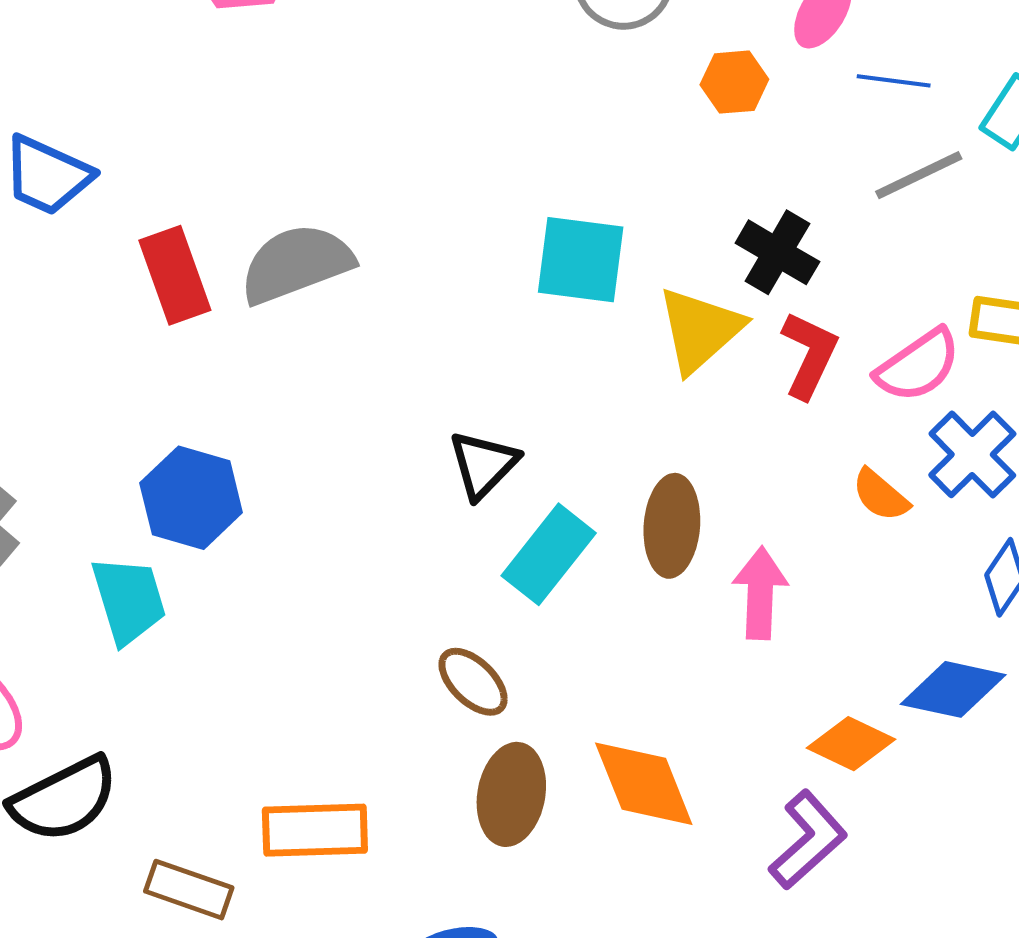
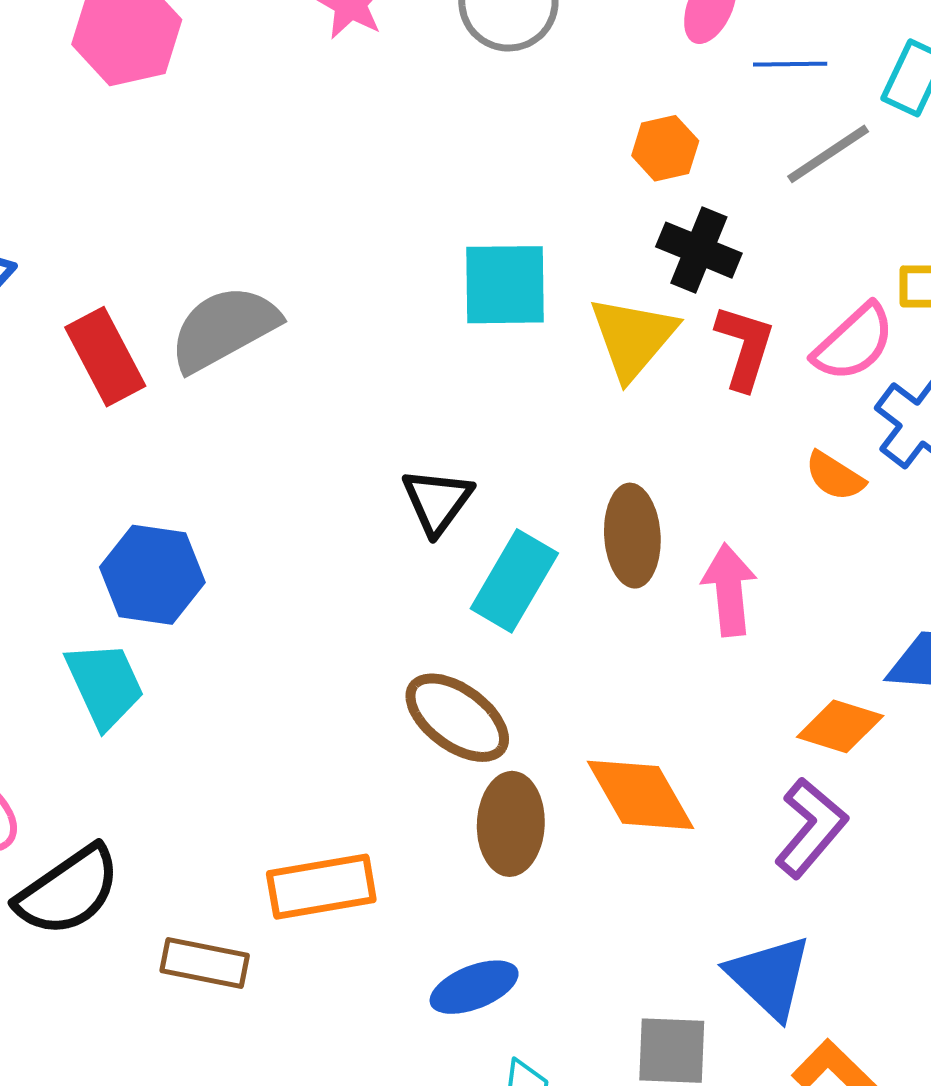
orange hexagon: (734, 82) -> (665, 148), moved
brown ellipse: (473, 682) -> (457, 718), size x1.4

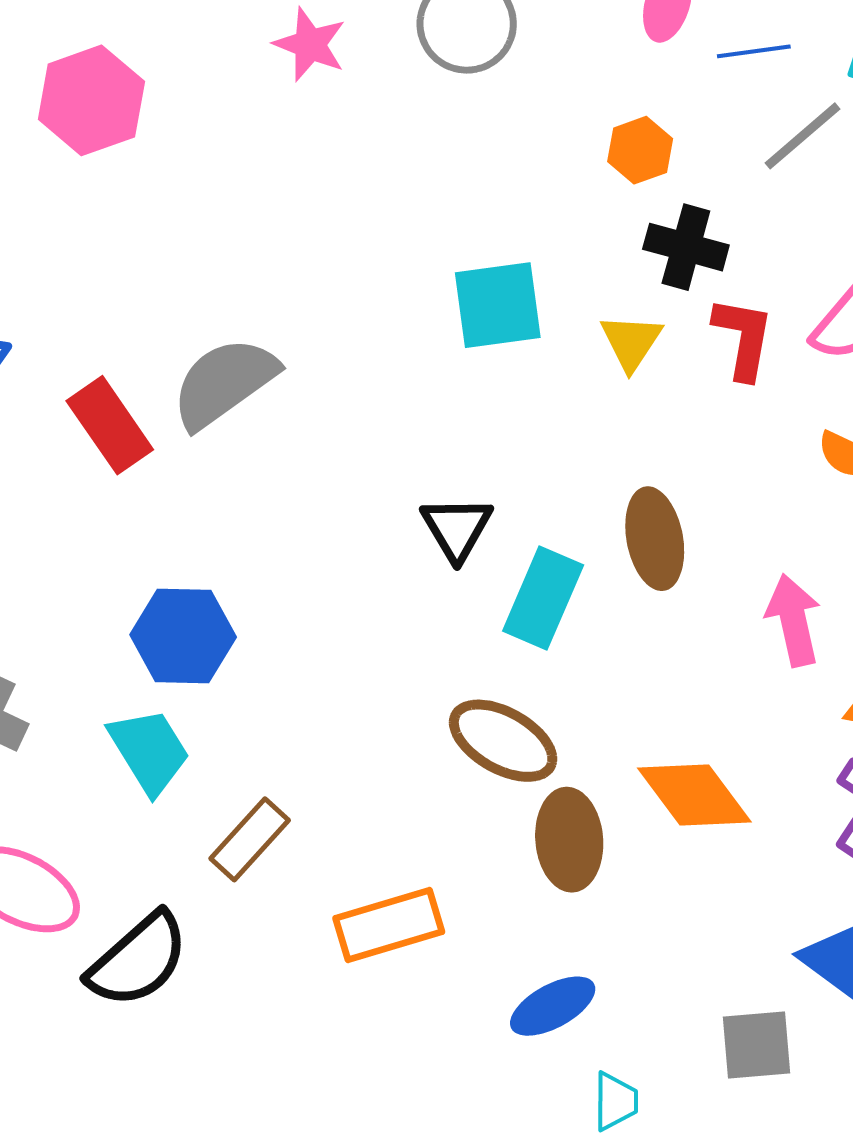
yellow triangle: (633, 338) -> (631, 342), size x0.7
pink arrow: (729, 590) -> (794, 620), moved
brown rectangle: (205, 963) -> (250, 839), moved, turned -52

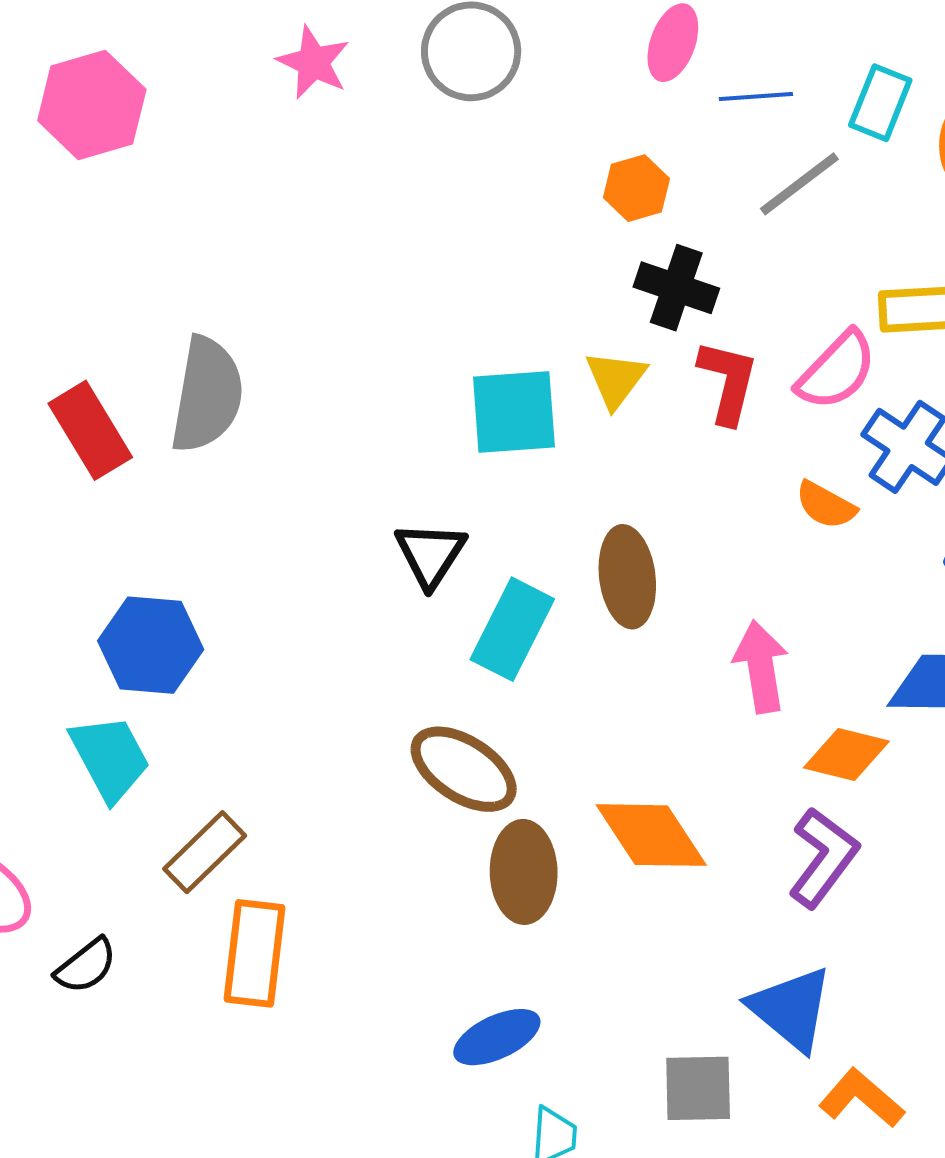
cyan square: (498, 305) -> (514, 412), moved
gray semicircle: (224, 383) -> (207, 395), turned 132
orange rectangle: (389, 925) -> (255, 953), moved, turned -70
black semicircle: (138, 960) -> (86, 966), size x0.6

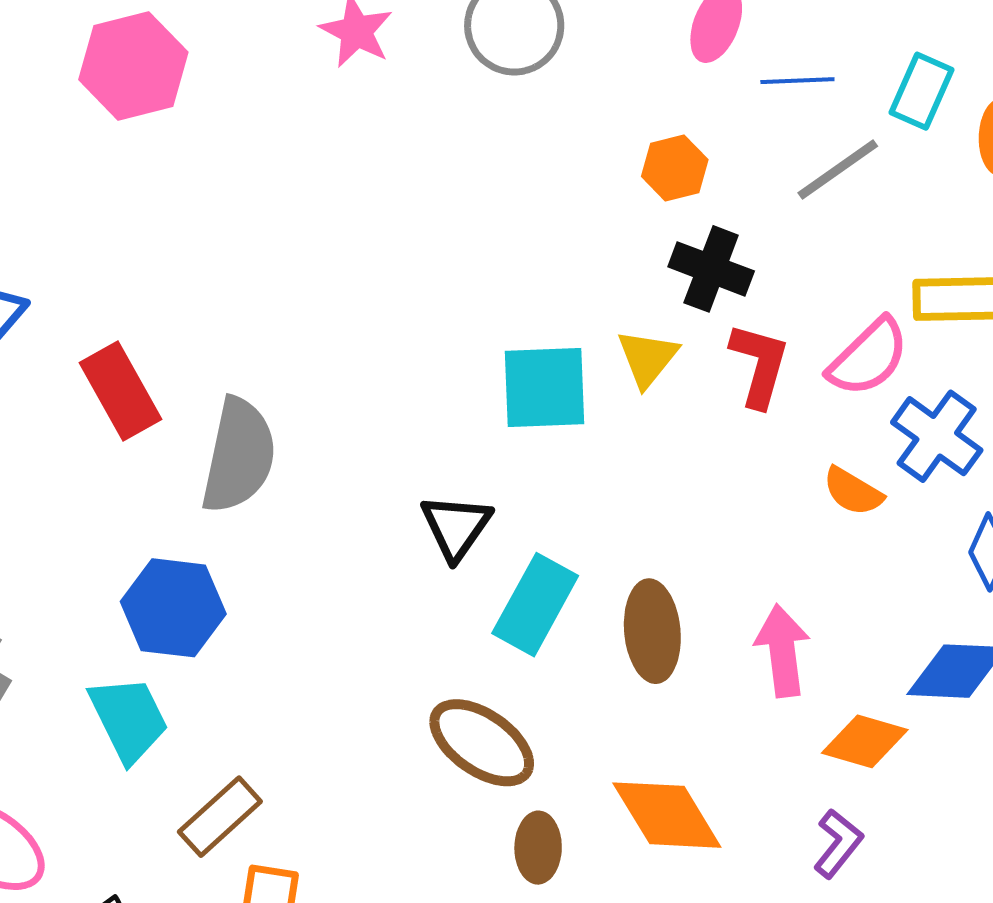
gray semicircle: (207, 395) -> (239, 456), moved
brown ellipse: (627, 577) -> (652, 631), moved
purple L-shape: (823, 857) -> (838, 844), size x0.7
brown ellipse: (524, 872) -> (538, 848), size x0.7

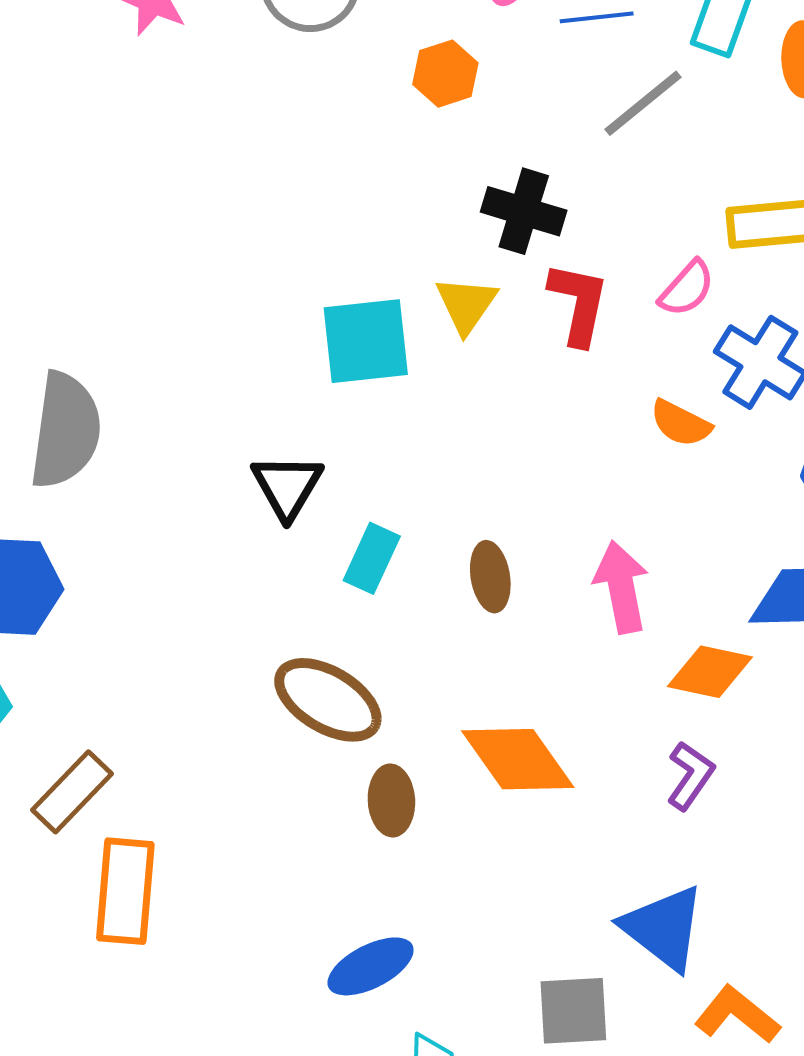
orange hexagon: (675, 168) -> (445, 74), moved
pink semicircle: (868, 357) -> (687, 288), size x0.7
cyan rectangle: (535, 605) -> (372, 558), size x0.7
brown ellipse: (652, 631) -> (490, 577), size x0.7

